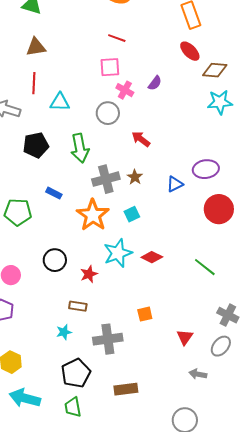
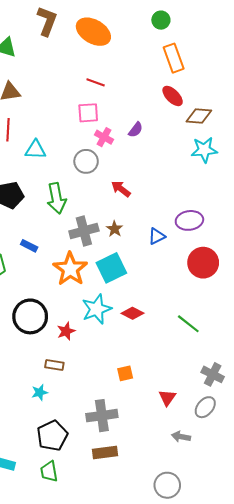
cyan square: (132, 214) -> (111, 268), size x1.8
black circle: (55, 260) -> (30, 316), size x1.4
gray cross: (108, 339) -> (102, 416), moved

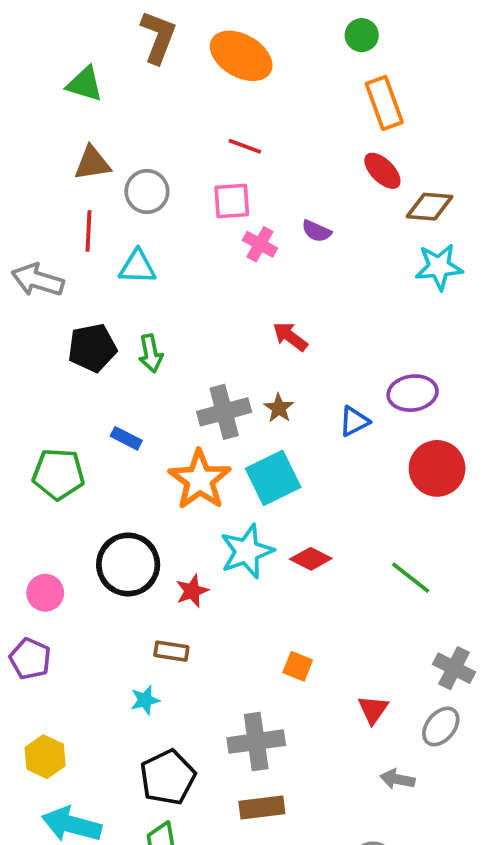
purple semicircle: (136, 130) -> (316, 231), turned 77
gray circle: (86, 161) -> (147, 191), moved
green arrow: (57, 198) -> (151, 353), moved, size x0.7
orange square: (125, 373) -> (298, 666), turned 35

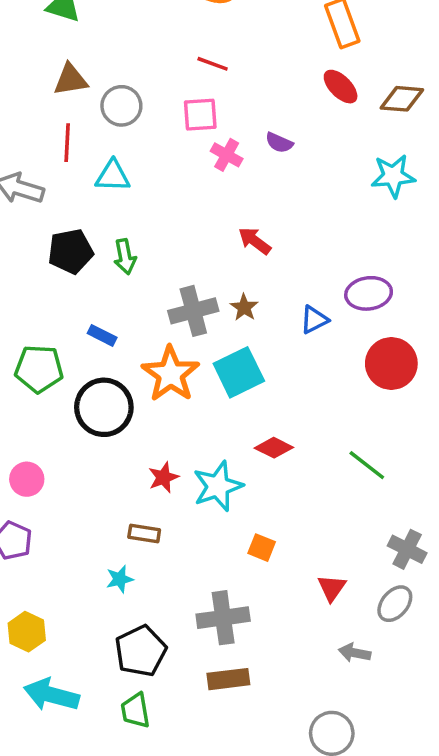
brown diamond: (430, 207) -> (402, 99), moved
cyan star: (247, 551) -> (218, 486), moved
black circle: (128, 564) -> (104, 407), moved

